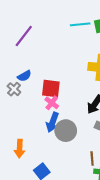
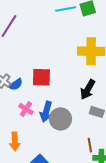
blue semicircle: (24, 76) -> (16, 84), moved
pink cross: (52, 103) -> (26, 109), moved

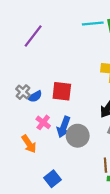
orange arrow: (15, 141) -> (29, 144), moved, turned -36

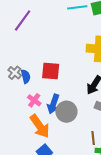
blue semicircle: (35, 96) -> (26, 76), turned -72
orange arrow: (29, 144) -> (40, 126), moved, size x1.4

